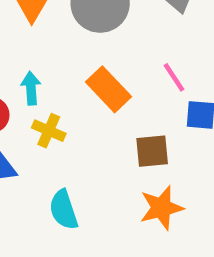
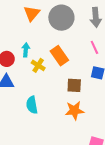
pink line: (174, 77) -> (94, 47), moved
yellow cross: (49, 131) -> (38, 65), moved

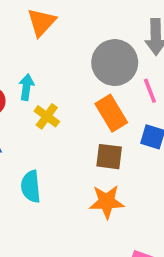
gray circle: (61, 18) -> (115, 63), moved
orange rectangle: (59, 56) -> (111, 113), moved

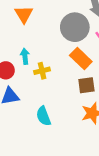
yellow cross: (47, 116) -> (42, 71), turned -35

